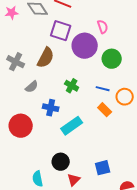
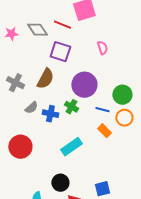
purple circle: (85, 46) -> (84, 85), moved
green circle: (112, 59) -> (122, 95), moved
blue cross: (51, 108) -> (50, 114), moved

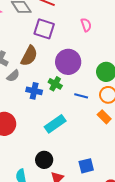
gray semicircle: (31, 108) -> (13, 76), moved
blue line: (102, 110) -> (81, 96), moved
orange rectangle: (104, 131) -> (104, 117), moved

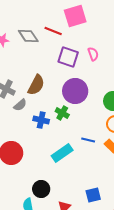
purple square: (44, 29) -> (68, 57), moved
blue line: (81, 96) -> (88, 140), moved
black circle: (44, 160) -> (41, 189), moved

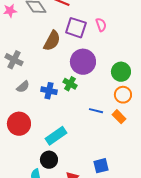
brown semicircle: (36, 85) -> (52, 41), moved
gray semicircle: (20, 105) -> (23, 87), moved
cyan rectangle: (62, 153) -> (56, 136), moved

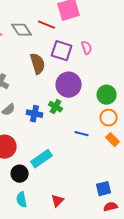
brown semicircle: (52, 41) -> (38, 64), turned -45
orange rectangle: (119, 117) -> (113, 140), moved
black circle: (49, 160) -> (20, 174), moved
blue square: (101, 166) -> (104, 189), moved

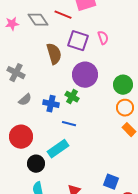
blue line: (82, 134) -> (69, 124), moved
blue square: (104, 189) -> (111, 182), moved, turned 35

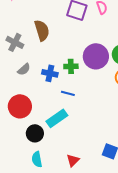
brown semicircle: (54, 54) -> (42, 30), moved
purple circle: (85, 75) -> (96, 56), moved
green cross: (72, 97) -> (71, 66), turned -32

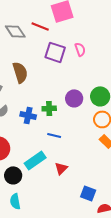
purple circle: (96, 56) -> (74, 98), size x0.7
blue line: (68, 93) -> (54, 135), moved
red triangle: (73, 160) -> (61, 168), moved

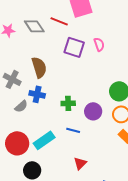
purple circle: (74, 98) -> (93, 111), moved
blue cross: (28, 115) -> (37, 94), moved
cyan rectangle: (35, 160) -> (44, 140), moved

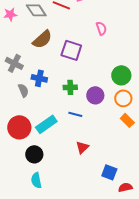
purple square: (74, 47) -> (71, 50), moved
brown semicircle: (39, 67) -> (42, 39), moved, turned 65
gray semicircle: (21, 106) -> (23, 90), turned -72

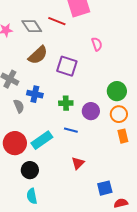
orange rectangle: (127, 120) -> (123, 136), turned 32
blue square: (109, 172) -> (105, 188), turned -35

